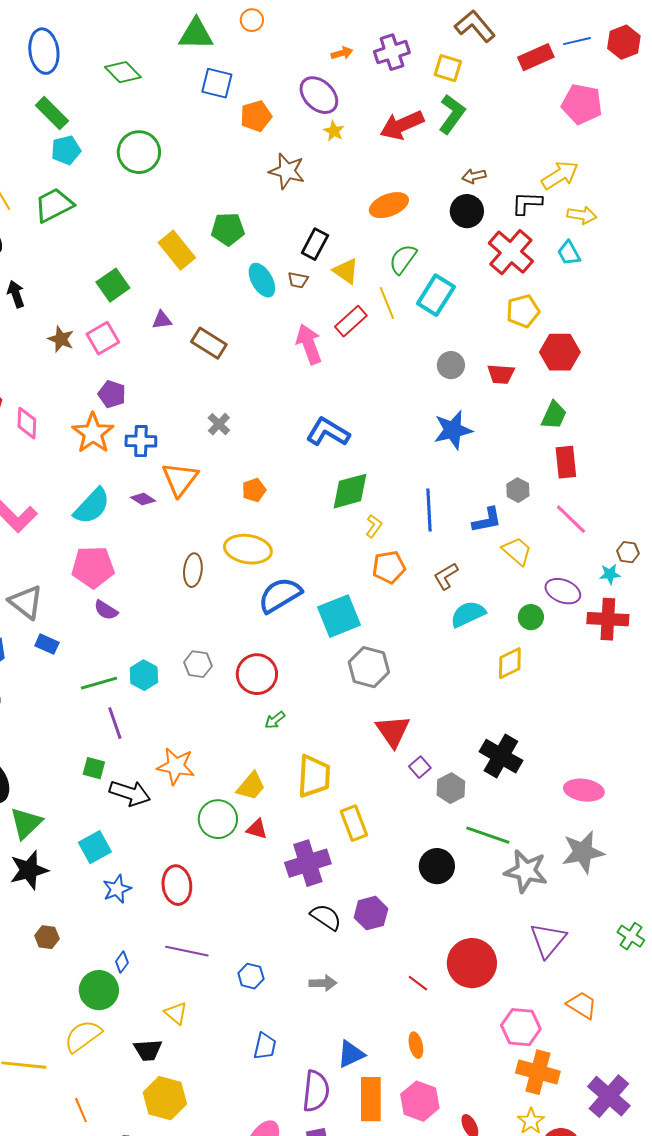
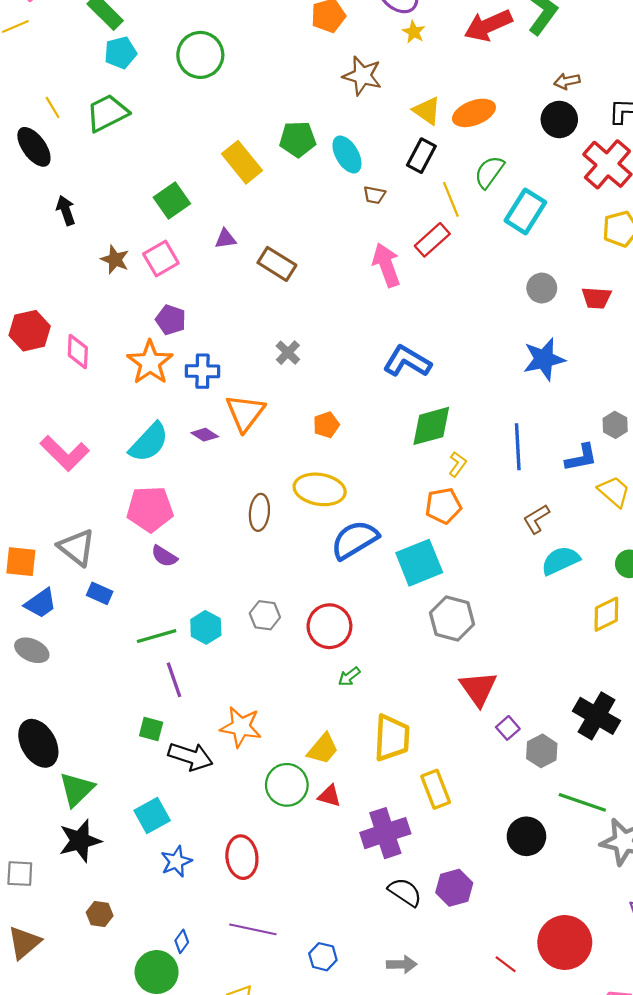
black rectangle: (315, 244) -> (421, 156), moved
yellow triangle: (346, 271) -> (427, 111), moved
cyan ellipse: (262, 280) -> (347, 155), moved
yellow line: (387, 303) -> (451, 199), moved
orange pentagon: (389, 567) -> (443, 506), moved

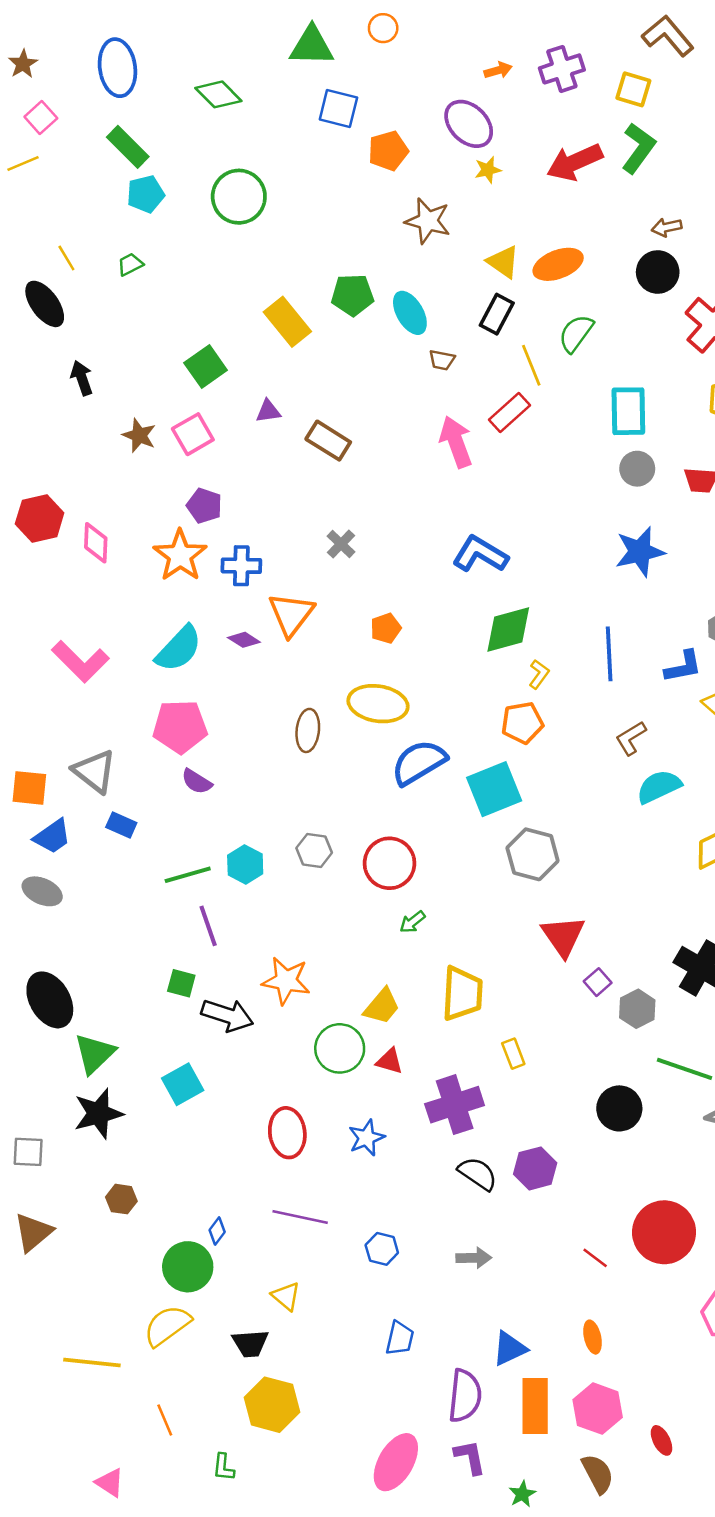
yellow star: (414, 32) -> (488, 170), turned 30
green trapezoid: (107, 113) -> (130, 264), size x0.5
cyan rectangle: (525, 211) -> (628, 411), moved, turned -33
yellow rectangle: (436, 789) -> (513, 1054), size x0.7
blue star: (176, 861) -> (367, 1138), moved

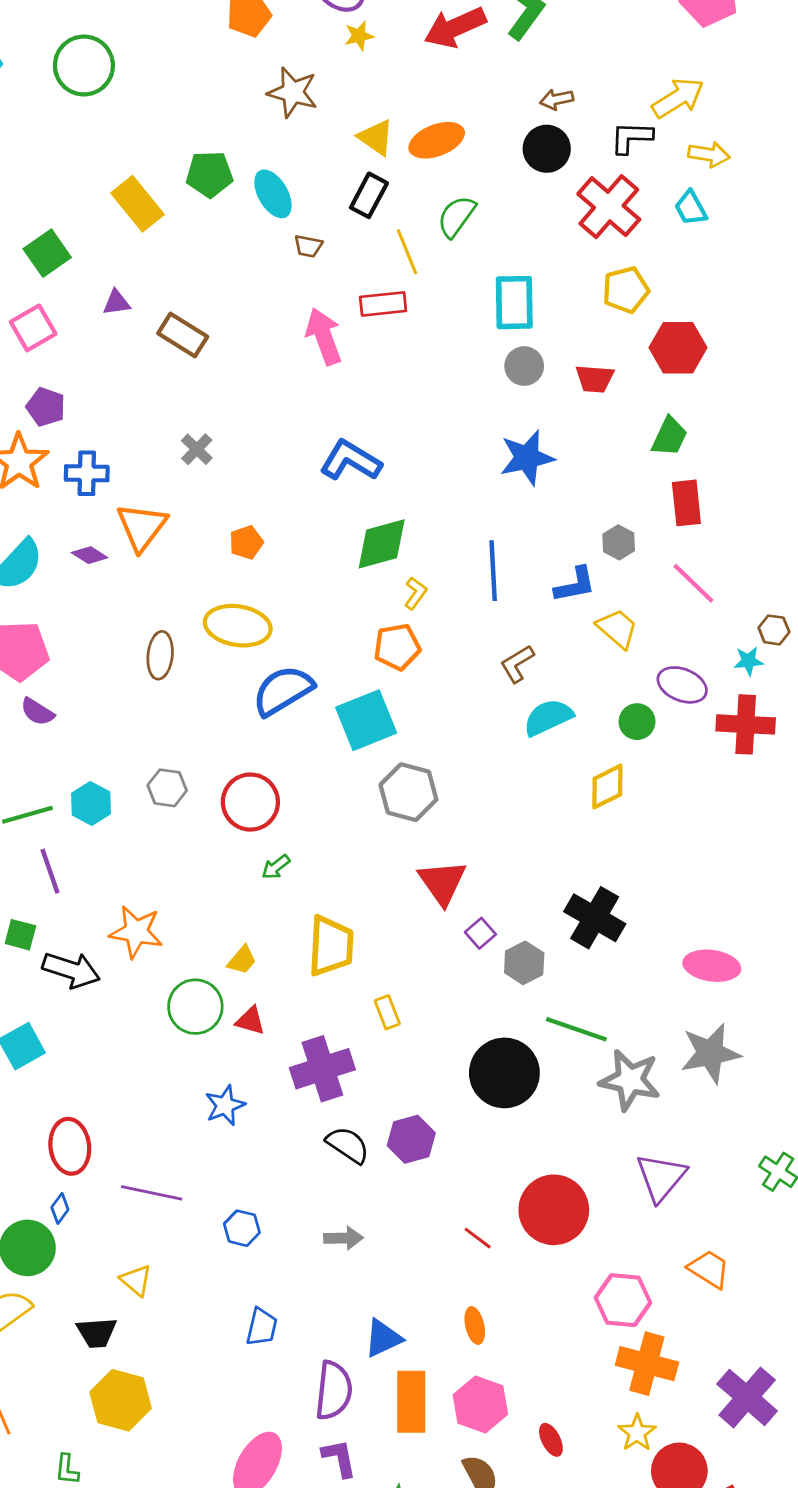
red rectangle: (510, 412) -> (383, 304), turned 36
yellow trapezoid: (382, 1006) -> (242, 960), size x0.7
black circle: (619, 1108) -> (504, 1073), size x1.4
red ellipse: (287, 1133) -> (70, 1146), moved

